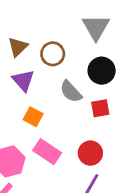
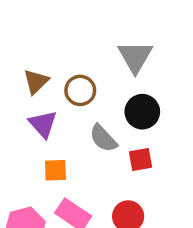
orange square: (33, 117) -> (55, 170), turned -30

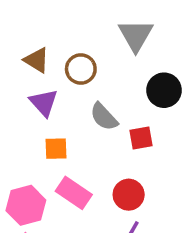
brown triangle: (36, 82) -> (37, 60), turned -44
black circle: (142, 112) -> (164, 90), moved

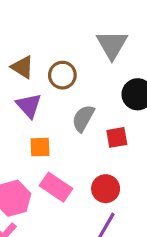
gray semicircle: (104, 117) -> (83, 118), turned 72

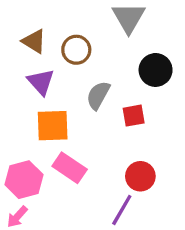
orange square: (40, 147) -> (53, 126), size x1.5
red circle: (106, 189) -> (140, 176), moved

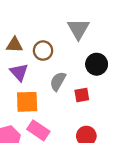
brown triangle: (34, 41) -> (15, 45), turned -30

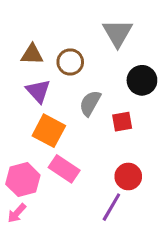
orange square: (27, 102) -> (49, 131), turned 30

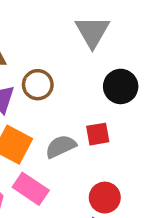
brown circle: (70, 62) -> (38, 85), moved
gray semicircle: (90, 103) -> (61, 146), moved, turned 36

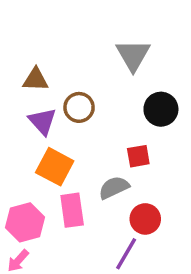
gray semicircle: (61, 146) -> (114, 188), moved
pink rectangle: (31, 189) -> (72, 210), turned 48

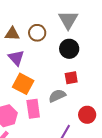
brown circle: (79, 107) -> (37, 33), moved
black circle: (161, 109) -> (69, 49), moved
red circle: (145, 219) -> (87, 115), moved

